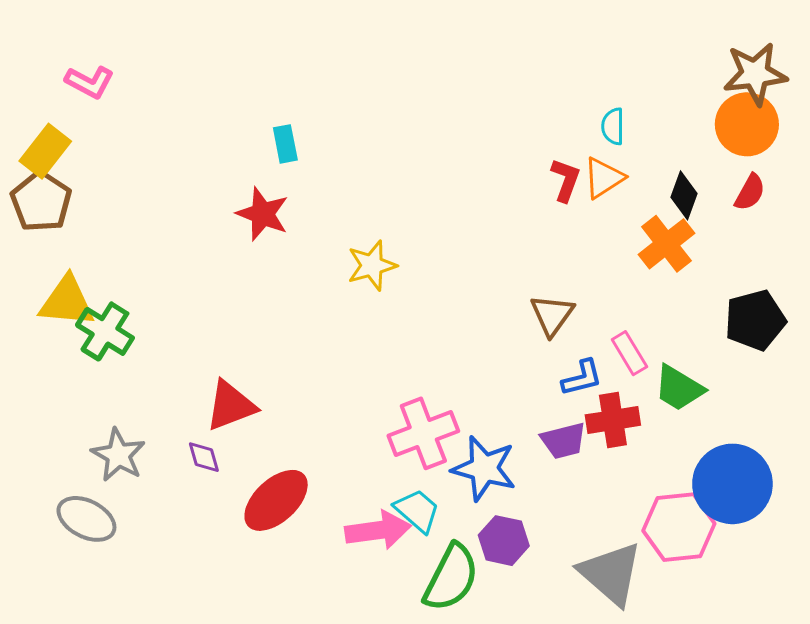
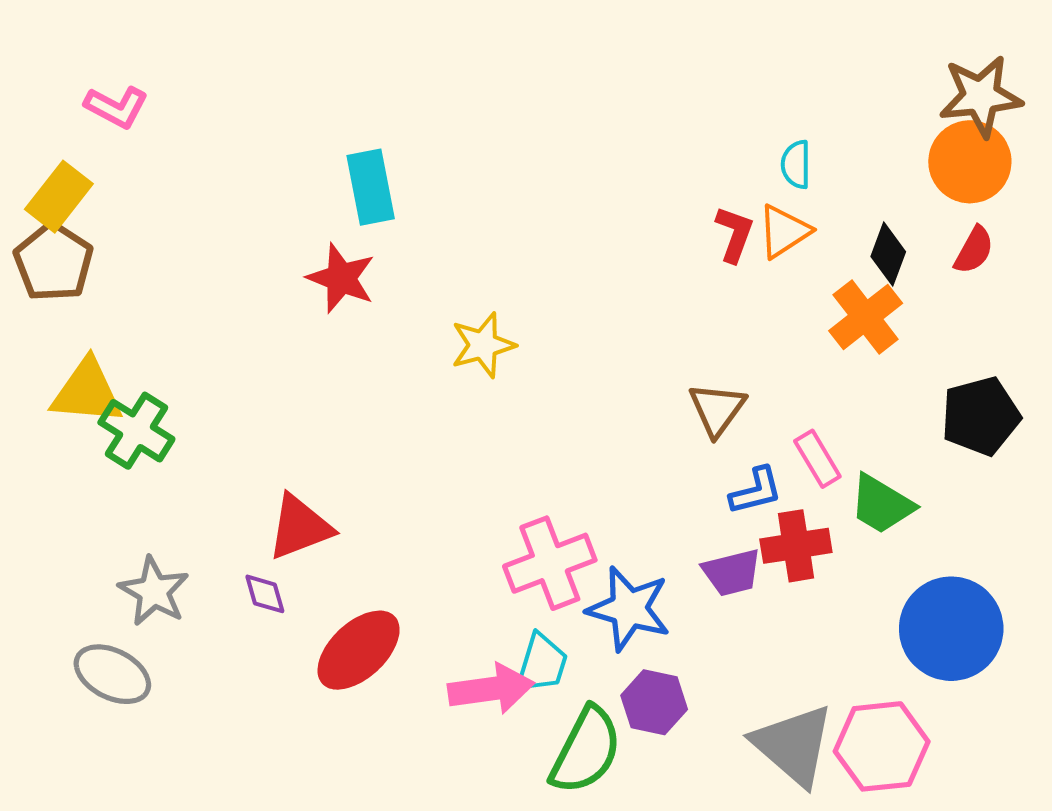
cyan rectangle: (285, 144) -> (371, 187), size x1.5
cyan trapezoid: (417, 511) -> (542, 663), turned 66
pink hexagon: (679, 527) -> (882, 746), moved

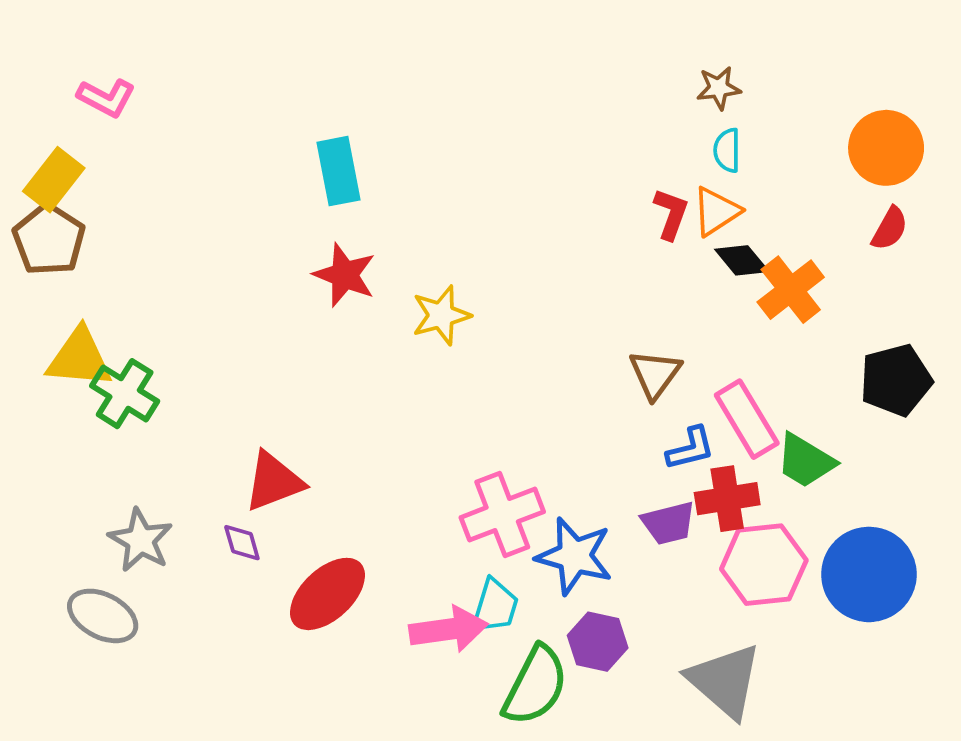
brown star: (981, 96) -> (719, 88), moved, size x0.6
black diamond: (888, 254) -> (742, 260), moved, turned -60
red star: (341, 278) -> (345, 275), moved
pink rectangle: (817, 459) -> (747, 419), size x1.5
pink hexagon: (882, 746) -> (764, 565), moved

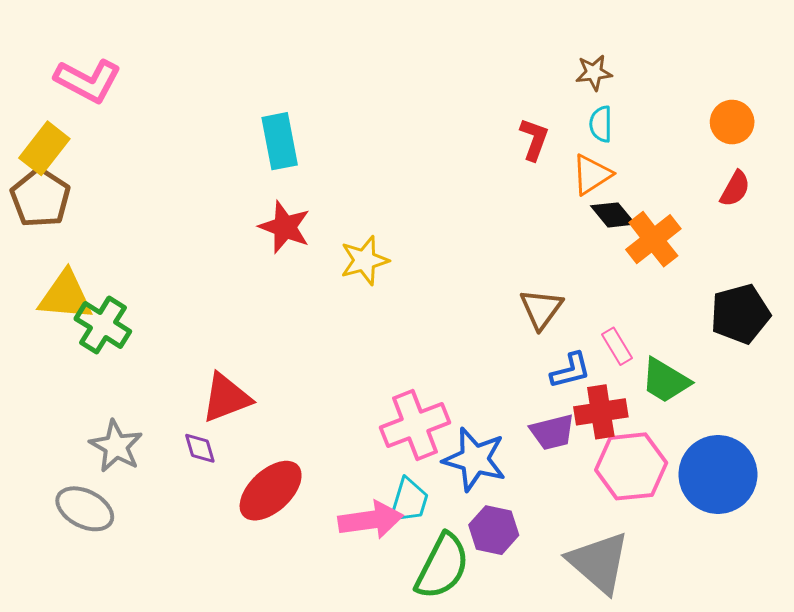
pink L-shape: (106, 98) -> (88, 81), size x1.4
orange circle: (886, 148) -> (732, 122), size x0.7
red L-shape: (671, 214) -> (534, 139), moved
pink rectangle: (747, 419) -> (617, 346), size x0.6

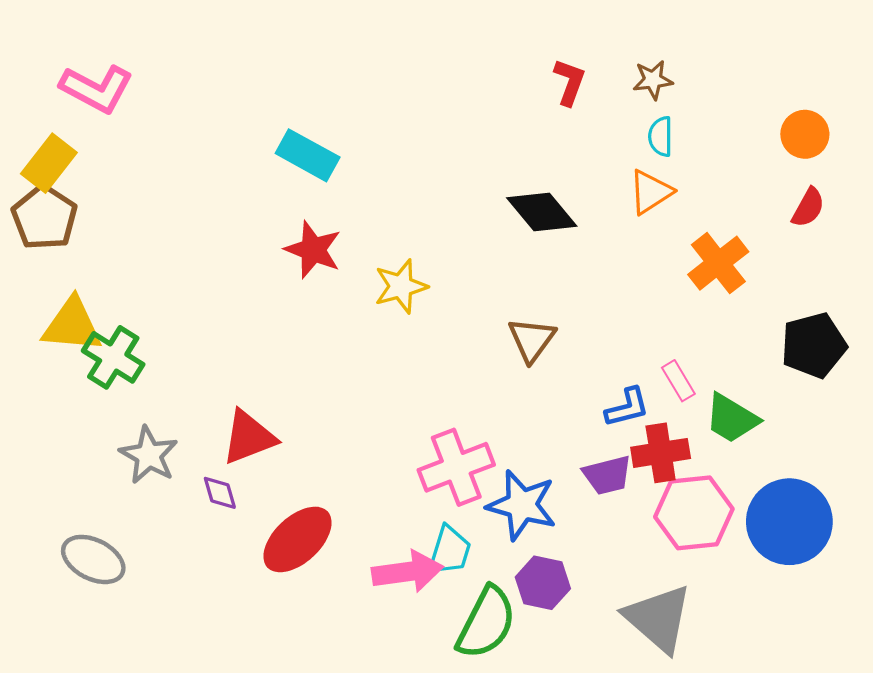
red L-shape: (534, 139) -> (570, 82), moved
cyan rectangle: (280, 141) -> (308, 155), turned -50
black diamond: (613, 215) -> (542, 212), moved, size x1.4
brown triangle: (541, 309) -> (532, 340), moved
gray star: (116, 446) -> (149, 455), moved

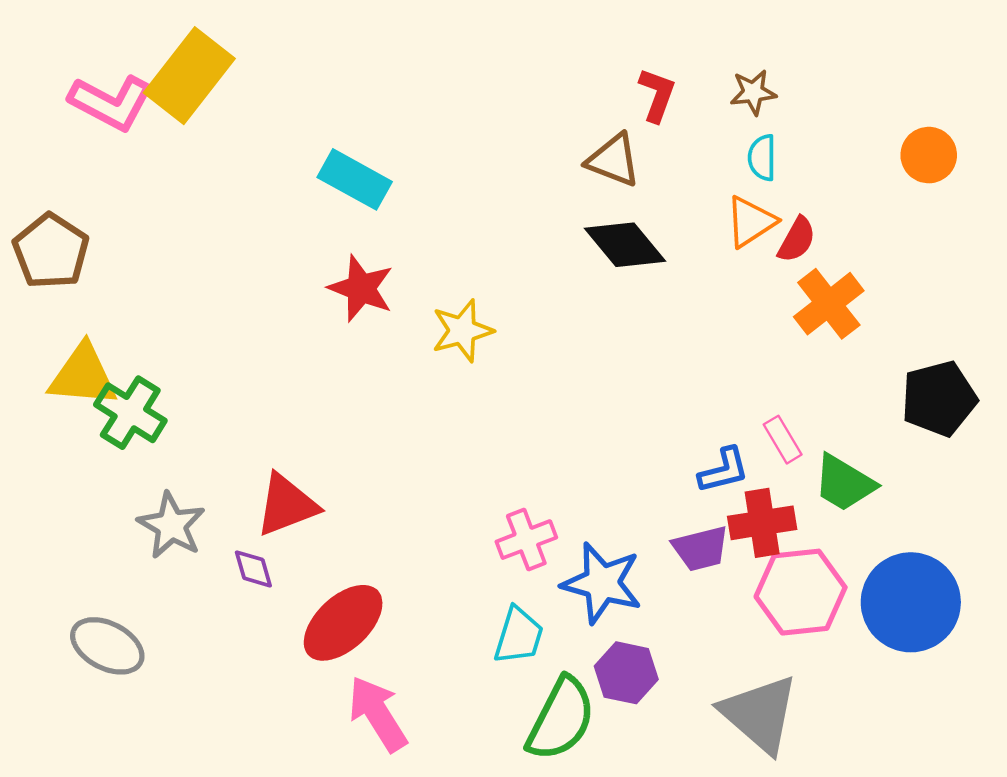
yellow rectangle: (49, 163) -> (189, 76), moved, size x1.4
red semicircle: (808, 208) -> (797, 240), moved
brown triangle: (532, 340) -> (613, 160), moved, turned -45
pink cross: (456, 467) -> (526, 540), size x0.7
pink arrow: (407, 572) -> (378, 714), moved, turned -114

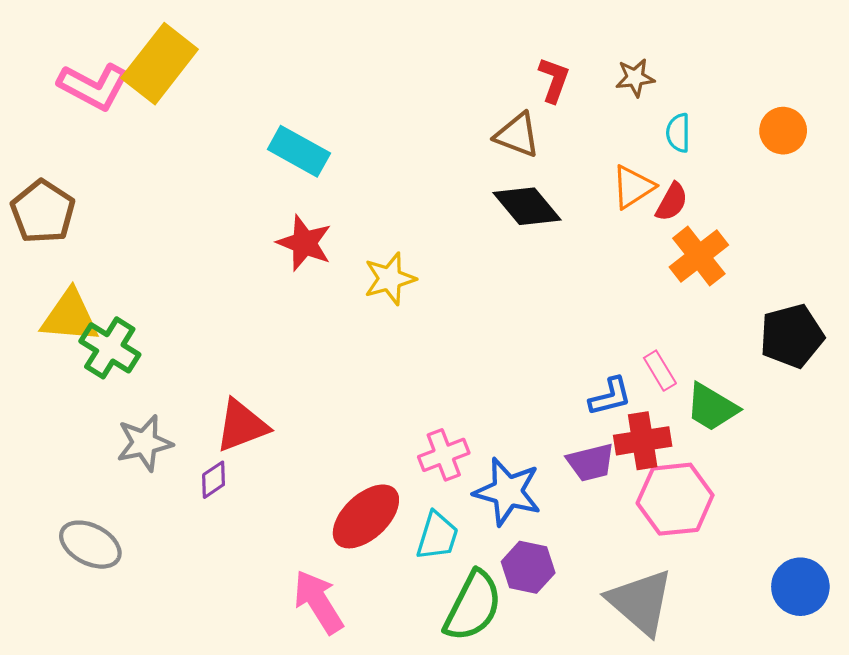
cyan semicircle: (762, 158) -> (678, 133), moved
gray star: (171, 525) -> (144, 443), turned 30
purple diamond: (253, 569) -> (214, 480), turned 72
blue circle: (911, 602) -> (800, 587), moved, size x0.7
red ellipse: (343, 623) -> (366, 516), moved

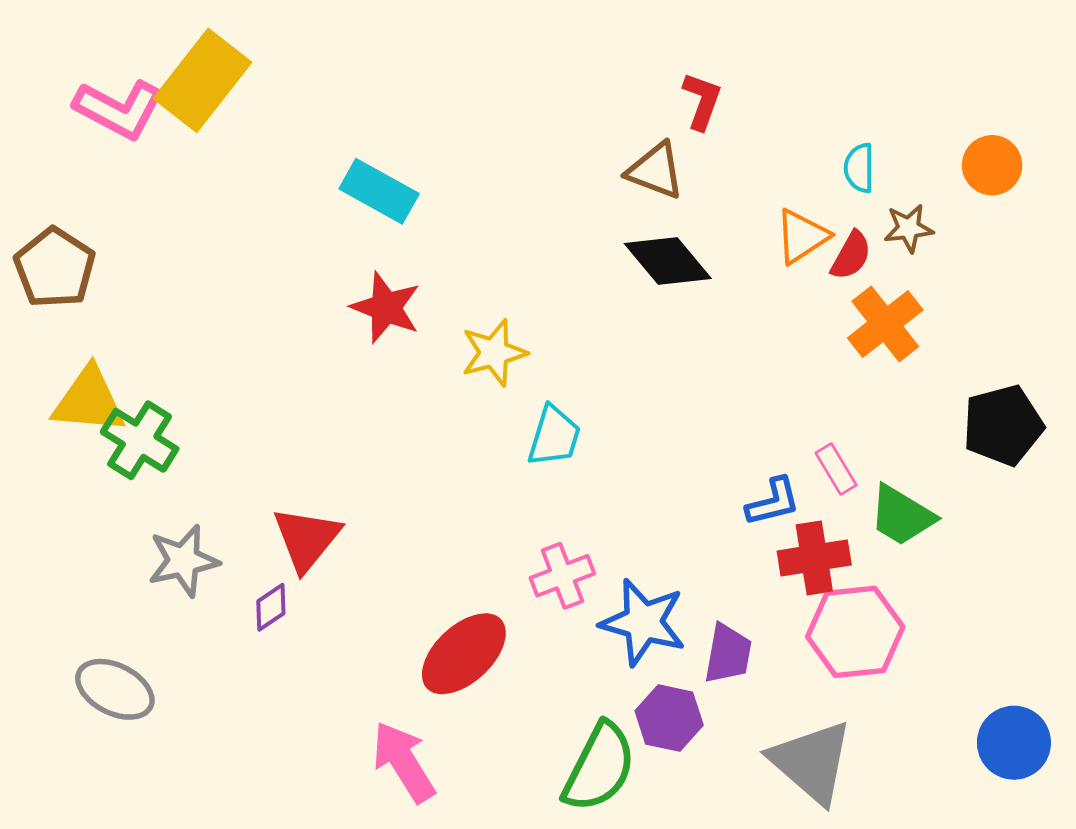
brown star: (635, 78) -> (909, 228), moved
red triangle: (242, 426) -> (306, 539), turned -30
purple trapezoid: (591, 462) -> (728, 654), moved, turned -66
cyan trapezoid: (437, 536) -> (554, 436), moved

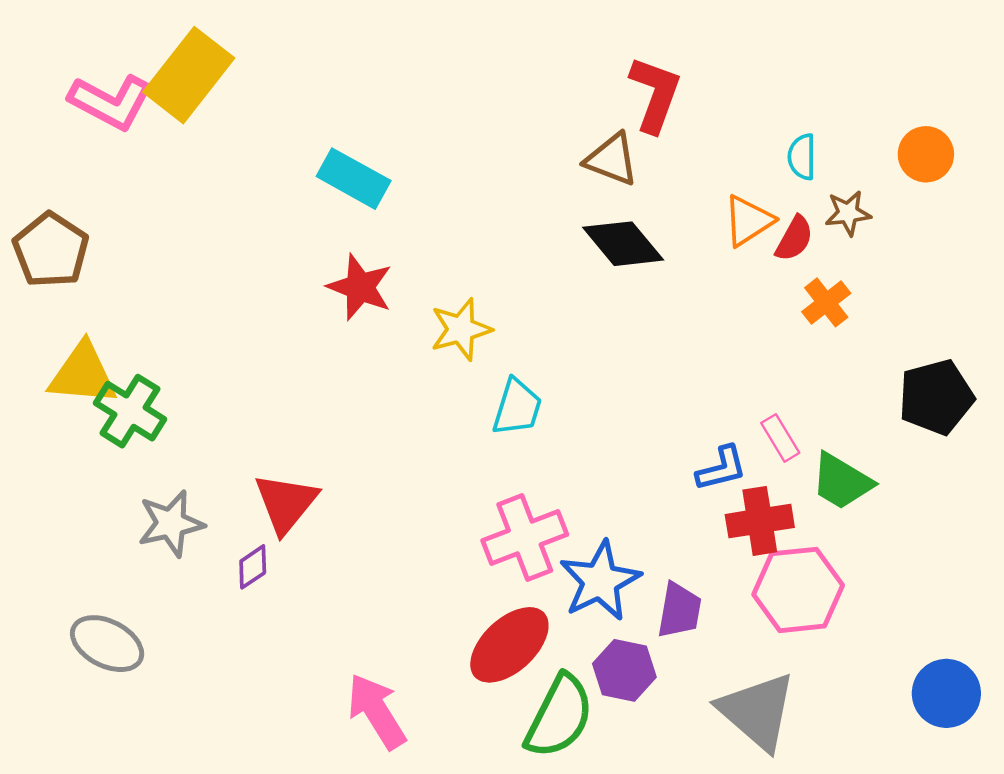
red L-shape: (702, 101) -> (655, 94), size x1.4
orange cross: (885, 324) -> (826, 302), size x0.7
pink cross: (562, 576) -> (525, 538), size x1.4
blue star: (643, 622) -> (600, 581), turned 30
red ellipse: (464, 654) -> (509, 645), moved

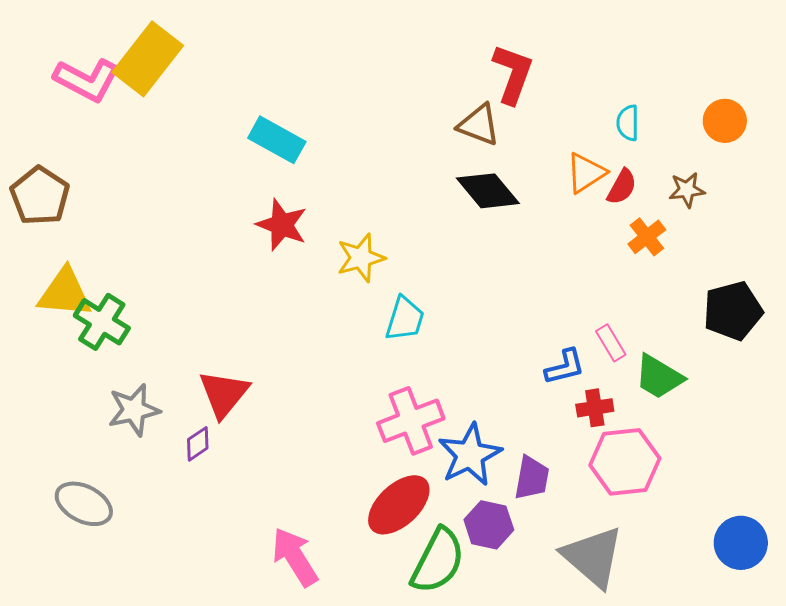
brown star: (848, 213) -> (687, 190), moved
red cross: (760, 521) -> (595, 408), size x0.7

